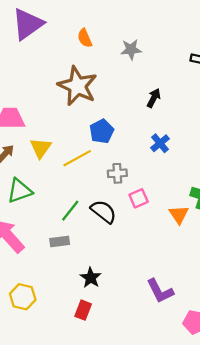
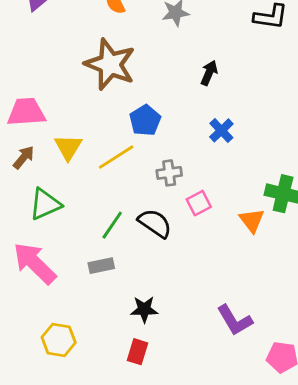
black star: (91, 278) -> (144, 309), turned -30

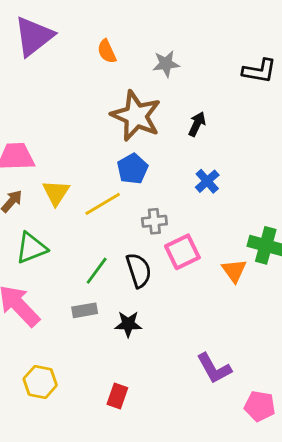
brown star: (110, 64) -> (136, 116), moved
pink square: (199, 203) -> (182, 252), size x1.4
black semicircle: (155, 223) -> (139, 270), turned 36
black star: (144, 309) -> (128, 324), moved

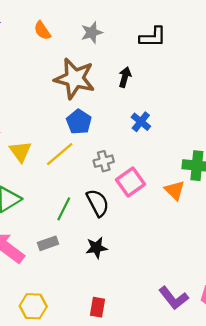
black L-shape: (259, 71) -> (153, 37), moved
gray rectangle: (85, 310) -> (48, 243), moved
purple L-shape: (214, 368) -> (174, 298), moved

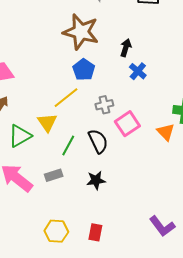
black arrow: (125, 77) -> (126, 48), moved
yellow triangle: (20, 151) -> (47, 123), moved
yellow hexagon: (33, 306) -> (56, 231), moved

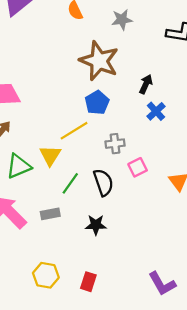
pink square: (127, 124) -> (138, 167), size x0.7

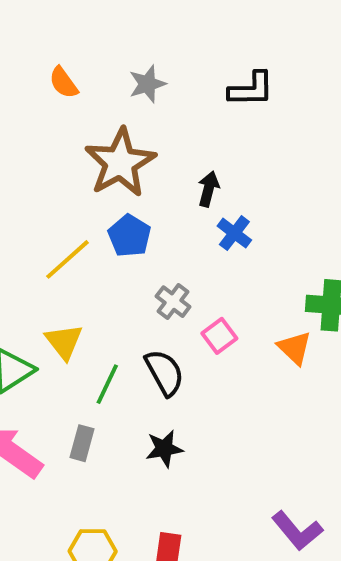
brown star: (99, 61) -> (120, 163), turned 30
yellow line: (74, 131) -> (67, 259), moved
gray cross: (115, 144) -> (173, 302), turned -36
gray rectangle: (50, 214) -> (82, 443), turned -54

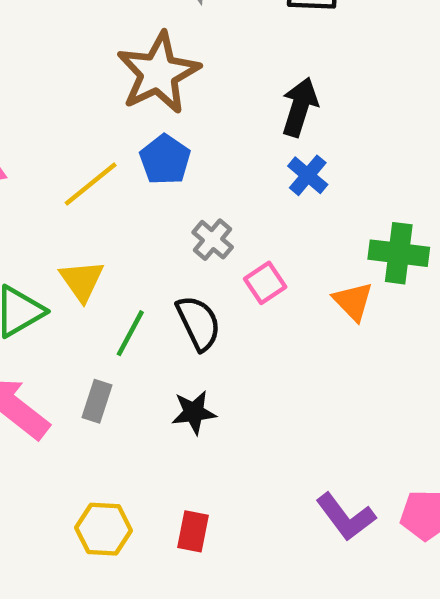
black arrow: (209, 189) -> (300, 107), moved, size x1.4
blue cross: (234, 233) -> (308, 175), moved

